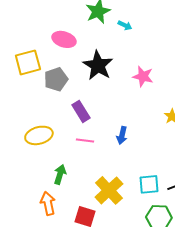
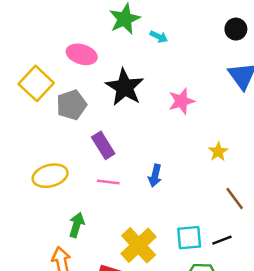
yellow square: (28, 62) -> (36, 83), turned -32
pink star: (143, 76) -> (182, 101), turned -30

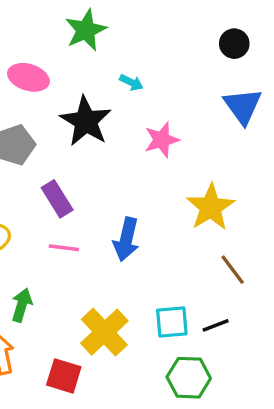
cyan arrow: (159, 37) -> (131, 82), moved
yellow star: (218, 152) -> (211, 207), size x1.8
blue arrow: (155, 176) -> (126, 239), size x1.4

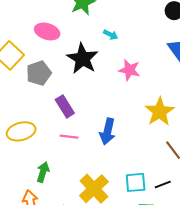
pink star: (162, 140) -> (129, 70), turned 30

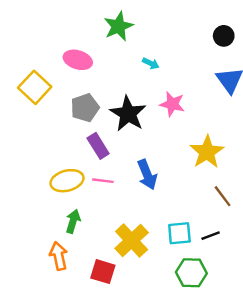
black star: (83, 59) -> (128, 114), moved
gray pentagon: (39, 73) -> (85, 108), moved
yellow ellipse: (21, 131) -> (67, 181), moved
blue arrow: (107, 131) -> (147, 175), turned -35

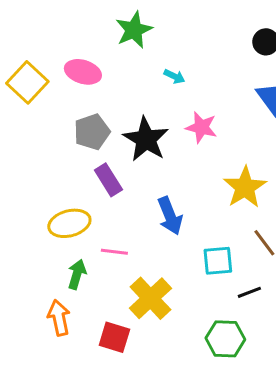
yellow square: (35, 87) -> (27, 82), moved
pink line: (103, 181) -> (114, 252), moved
cyan square: (179, 233) -> (218, 261), moved

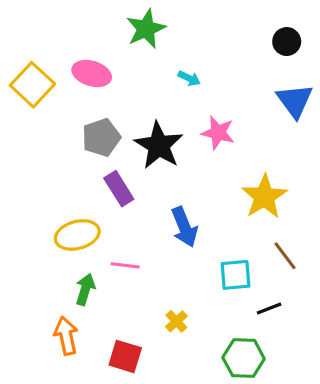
yellow cross: (150, 298) -> (176, 321), moved, size x0.5

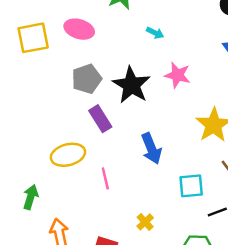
yellow square: (32, 85) -> (33, 38), turned 36
pink line: (125, 265) -> (105, 178), turned 70
green arrow: (85, 289) -> (31, 197), moved

